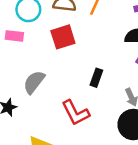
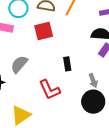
black rectangle: (96, 78) -> (67, 64), turned -32

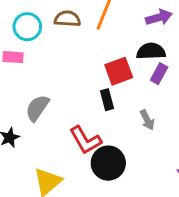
red square: (44, 31) -> (119, 71), moved
black circle: (93, 102) -> (108, 163), moved

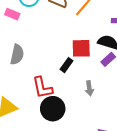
black rectangle: (107, 100) -> (67, 65), turned 32
gray semicircle: (37, 108) -> (17, 54), turned 138

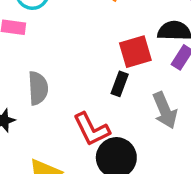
gray arrow: (89, 88) -> (165, 110), size x1.5

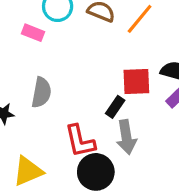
gray arrow: (165, 110) -> (126, 137), moved

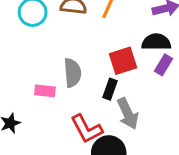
pink rectangle: (33, 33) -> (45, 91), moved
gray semicircle: (41, 93) -> (72, 73), moved

